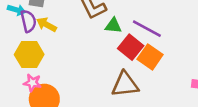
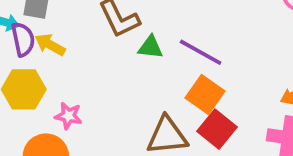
red square: (131, 47) -> (217, 129), moved
pink star: (32, 83) -> (68, 116), moved

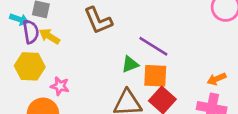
green triangle: (150, 47) -> (130, 64), moved, turned -30
orange square: (205, 95) -> (155, 76), turned -35

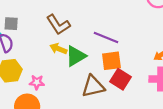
yellow arrow: (49, 36) -> (58, 49), moved
green triangle: (130, 64) -> (76, 56), moved, size x1.5

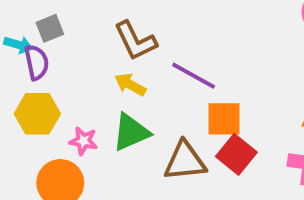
gray square: (11, 24) -> (50, 28), turned -32
purple line: (106, 38) -> (194, 76), moved
green triangle: (76, 56) -> (131, 132), moved

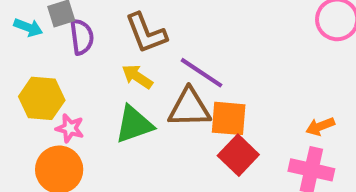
purple semicircle: (37, 62) -> (82, 37), moved
pink star: (83, 141) -> (70, 128), moved
brown triangle: (185, 161) -> (189, 108), moved

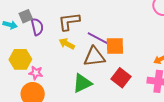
brown L-shape: (146, 33) -> (69, 22), turned 110
orange square: (229, 118) -> (115, 46), moved
green triangle: (134, 124) -> (82, 83), moved

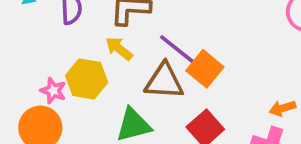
orange square: (115, 46) -> (205, 69), turned 30
yellow hexagon: (20, 59) -> (87, 79), moved

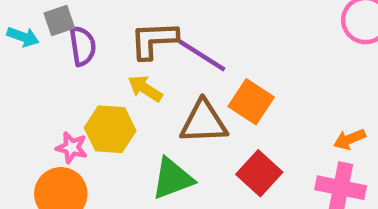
purple line: (178, 50) -> (202, 55), moved

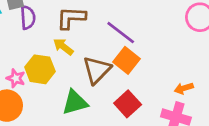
purple line: (202, 55) -> (121, 33), moved
brown triangle: (204, 122) -> (97, 70), turned -48

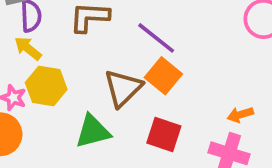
yellow arrow: (63, 47) -> (28, 48), moved
red square: (128, 104) -> (164, 135), turned -30

